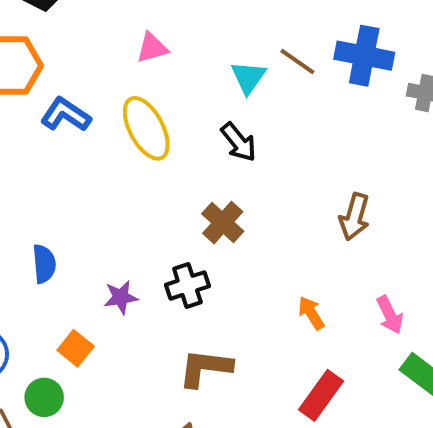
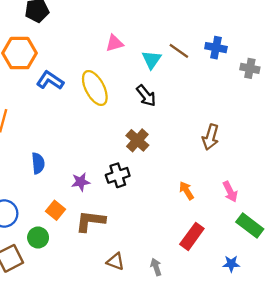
pink triangle: (152, 48) -> (114, 43), moved
blue cross: (364, 56) -> (216, 48), size x0.7
brown L-shape: (205, 368) -> (90, 221), moved

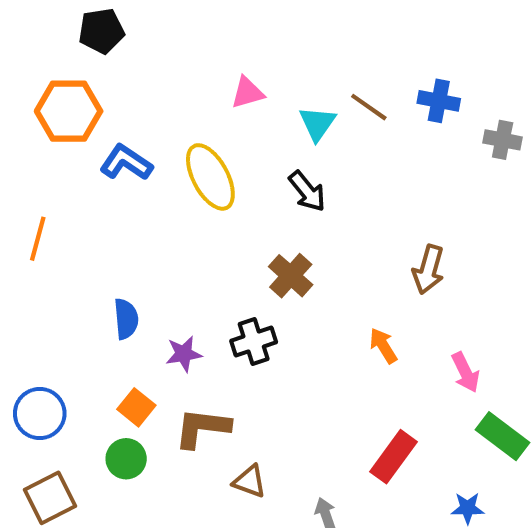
blue semicircle: (38, 163) -> (126, 319), moved
orange arrow: (186, 191) -> (383, 346), moved
green circle: (38, 238) -> (126, 459), moved
brown triangle: (116, 262) -> (250, 481), moved

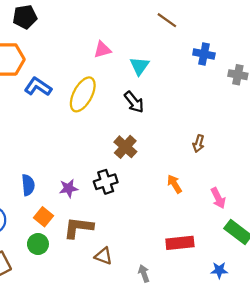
brown line: (369, 107) -> (167, 20), moved
yellow ellipse: (210, 177) -> (83, 94), turned 56
brown arrow: (428, 270) -> (198, 144), size x0.7
blue semicircle: (126, 319) -> (28, 185), moved
red rectangle: (394, 457) -> (180, 243), turned 48

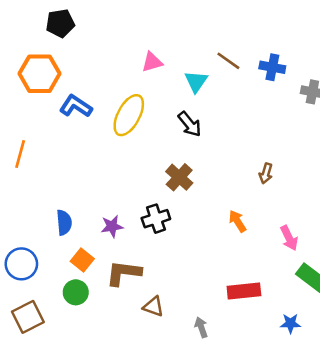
brown line: (167, 20) -> (228, 61), moved

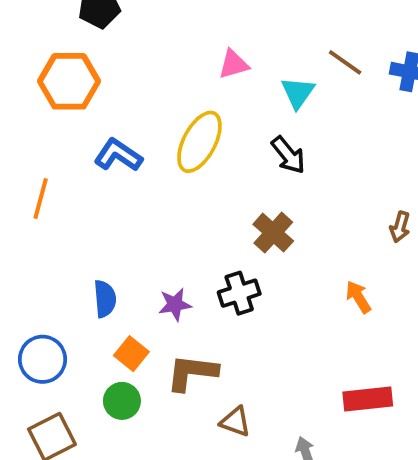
blue L-shape: (76, 106) -> (118, 155), moved

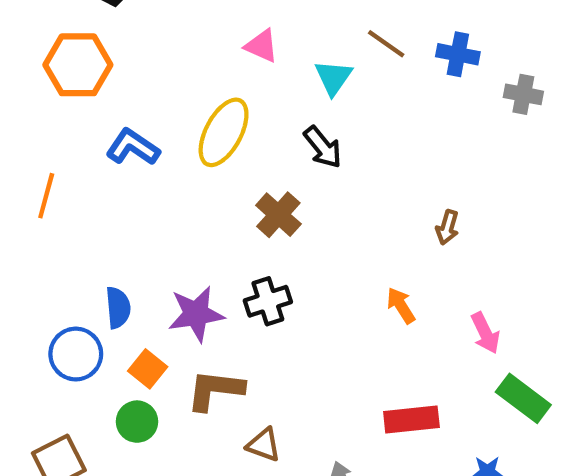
pink triangle: (234, 64) -> (262, 46), turned 40
brown cross: (273, 233) -> (278, 215), moved
purple star: (175, 304) -> (196, 314), size x1.5
blue circle: (43, 359) -> (76, 354), moved

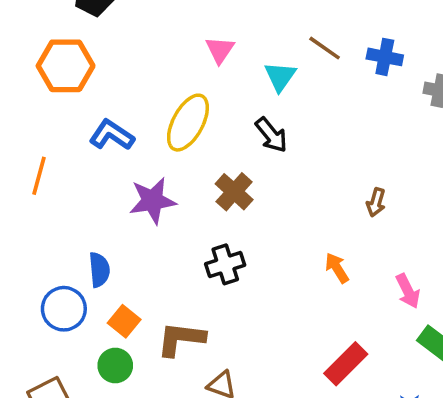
pink triangle: (262, 46) -> (220, 50), turned 40
purple star: (196, 314) -> (153, 201), moved
red rectangle: (411, 419) -> (346, 364), turned -39

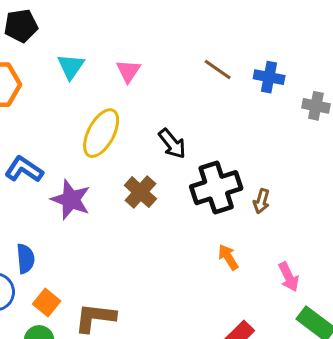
cyan triangle: (280, 76) -> (71, 67), moved
blue L-shape: (112, 135) -> (24, 169), moved
purple star: (153, 201) -> (71, 200), turned 30
black cross: (225, 264) -> (216, 188), moved, size x1.5

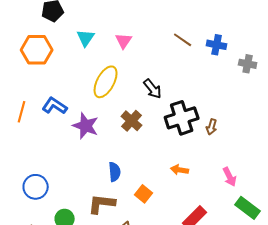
orange arrow: (228, 257) -> (180, 170), moved, turned -48
blue semicircle: (25, 259) -> (115, 172), moved
orange square: (47, 303) -> (144, 194), moved

